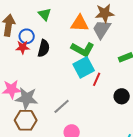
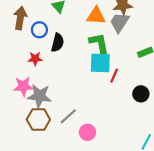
red star: (23, 47) -> (35, 59), moved
green L-shape: (83, 49) -> (99, 44), turned -130
cyan square: (84, 67) -> (100, 63), turned 30
gray line: (62, 106) -> (68, 116), moved

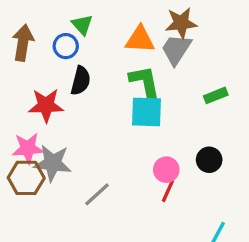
blue circle: (39, 30) -> (66, 46), moved
red star: (35, 59) -> (46, 105), size x1.5
red line: (114, 76) -> (168, 191), moved
brown hexagon: (38, 119) -> (26, 178), moved
pink circle: (87, 132) -> (166, 170), moved

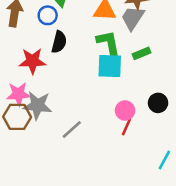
green rectangle: (216, 95) -> (142, 53), moved

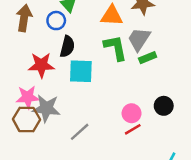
gray trapezoid: (133, 18) -> (139, 39), moved
cyan square: (110, 66) -> (81, 71), moved
red line: (126, 127) -> (133, 129), turned 35

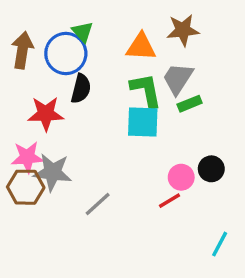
blue circle: (56, 21) -> (66, 53), size x1.6
cyan square: (81, 71) -> (143, 122), moved
pink circle: (132, 113) -> (181, 177), moved

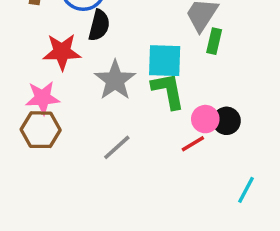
green L-shape: (146, 90) -> (168, 91), moved
green rectangle: (190, 104) -> (214, 41), turned -55
black circle: (211, 169) -> (227, 121), moved
gray star: (52, 172) -> (115, 80), moved, turned 30

